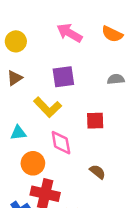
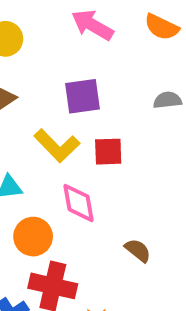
red square: (95, 121) -> (108, 152), moved

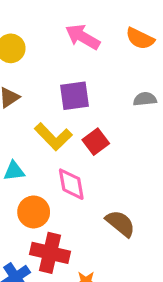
red square: (108, 152) -> (96, 142), turned -35
brown semicircle: (138, 250) -> (120, 223), size x1.4

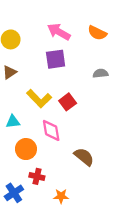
purple square: (75, 96) -> (56, 59), moved
red cross: (50, 253) -> (37, 176), size x0.6

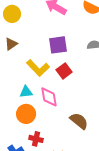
purple square: (56, 59) -> (58, 45), moved
cyan triangle: (13, 122) -> (26, 92), moved

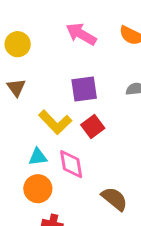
brown triangle: (11, 44) -> (16, 88), turned -32

